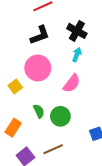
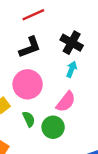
green semicircle: (39, 111) -> (29, 119), moved
green circle: (60, 116) -> (53, 127), moved

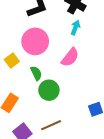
green circle: (53, 127) -> (49, 90), moved

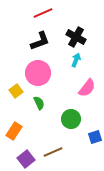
pink semicircle: (70, 57) -> (87, 88), moved
green circle: (49, 90) -> (71, 119), moved

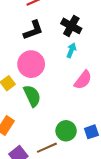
green semicircle: (39, 103) -> (32, 96), size x1.5
green circle: (71, 119) -> (66, 131), moved

